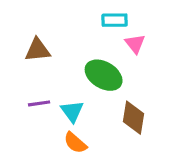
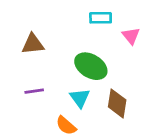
pink triangle: (135, 44) -> (131, 36), moved
cyan triangle: (72, 111) -> (80, 98), moved

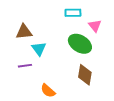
green ellipse: (91, 66) -> (80, 44), moved
cyan triangle: (80, 98) -> (39, 49), moved

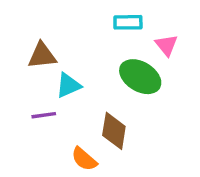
cyan triangle: (39, 49) -> (68, 85), turned 42
brown diamond: (85, 75) -> (114, 131), moved

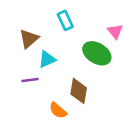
cyan rectangle: (128, 22) -> (65, 20), moved, turned 66
brown triangle: (42, 56) -> (29, 39), turned -35

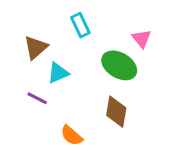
purple line: (30, 80) -> (37, 98), turned 35
brown diamond: (79, 91) -> (116, 112), moved

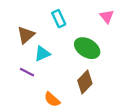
pink triangle: (142, 39) -> (107, 16), moved
brown diamond: (116, 112) -> (85, 82), turned 35

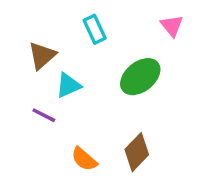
green ellipse: (87, 48) -> (140, 77), turned -70
brown diamond: (85, 82) -> (137, 152), moved

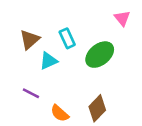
cyan rectangle: (95, 29) -> (67, 38), moved
purple line: (44, 115) -> (31, 93), moved

